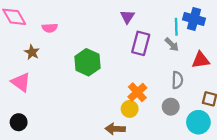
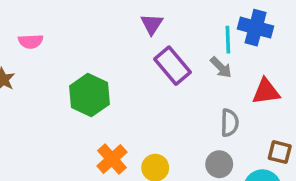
purple rectangle: (141, 43) -> (173, 66), turned -55
orange cross: (137, 92) -> (112, 159), moved

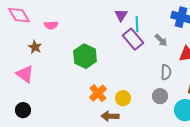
cyan line: (228, 40) -> (137, 24), moved

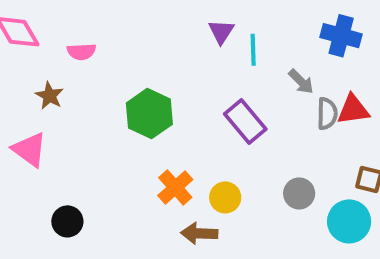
purple rectangle: (133, 39) -> (245, 122), moved
gray semicircle: (166, 72) -> (327, 114), moved
black circle: (23, 110) -> (67, 221), moved

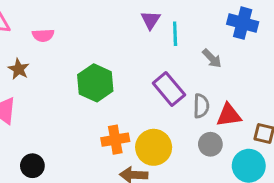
red triangle: (353, 110) -> (229, 115), moved
gray semicircle: (327, 114) -> (201, 106), moved
orange cross: (175, 187) -> (115, 140), turned 32
yellow circle: (225, 197) -> (154, 147), size x1.5

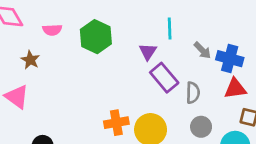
purple triangle: (151, 20) -> (148, 52), moved
blue cross: (243, 23) -> (230, 59), moved
green hexagon: (95, 83) -> (96, 37), moved
red triangle: (229, 115) -> (235, 89), moved

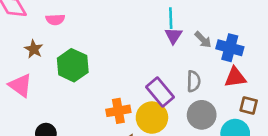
green hexagon: (96, 37) -> (73, 65), moved
purple triangle: (148, 52) -> (173, 36), moved
purple rectangle: (164, 78) -> (160, 92), moved
gray circle: (201, 127) -> (202, 115), size x1.4

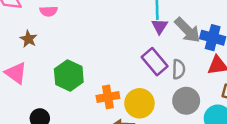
gray arrow: (203, 40) -> (187, 30), size x1.6
green hexagon: (73, 65) -> (69, 76), moved
purple rectangle: (160, 92) -> (155, 62), moved

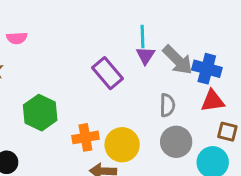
purple rectangle: (155, 62) -> (107, 73), moved

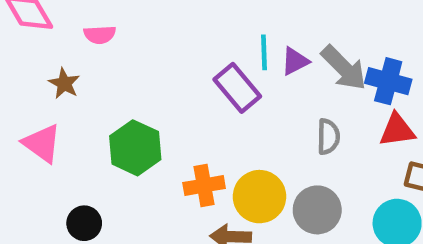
cyan line: (143, 37) -> (264, 52), moved
purple triangle: (145, 56) -> (295, 61), turned 30
gray circle: (176, 142) -> (317, 210), moved

